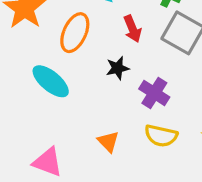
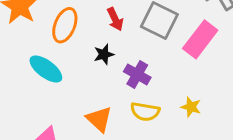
orange triangle: (108, 142) -> (99, 119), size x1.4

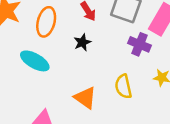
purple cross: (137, 74) -> (140, 44), moved
yellow semicircle: (145, 112) -> (123, 86), turned 75

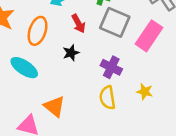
purple cross: (140, 44) -> (111, 67), moved
orange triangle: (85, 98) -> (54, 107), moved

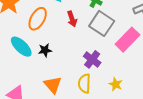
black star: (71, 53) -> (45, 50), moved
orange triangle: (54, 107) -> (53, 85), moved

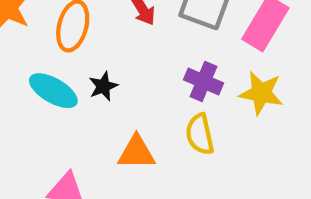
yellow star: (116, 84) -> (261, 93), moved, size x1.5
orange triangle: (53, 85) -> (136, 152), turned -36

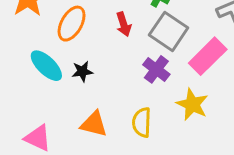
purple cross: (203, 81) -> (156, 69), moved

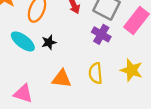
yellow star: (192, 104) -> (131, 70), moved

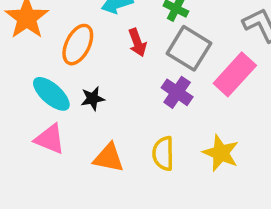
pink triangle: (23, 94) -> (50, 139), moved

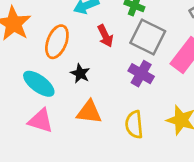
black star: (93, 99) -> (80, 73), moved, turned -30
orange triangle: (109, 158) -> (89, 112), moved

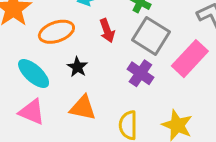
orange ellipse: (57, 42) -> (56, 32), turned 44

